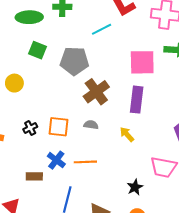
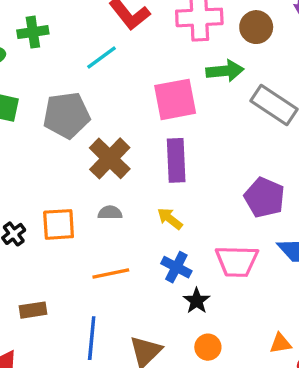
blue cross: (56, 160) -> (176, 267), moved

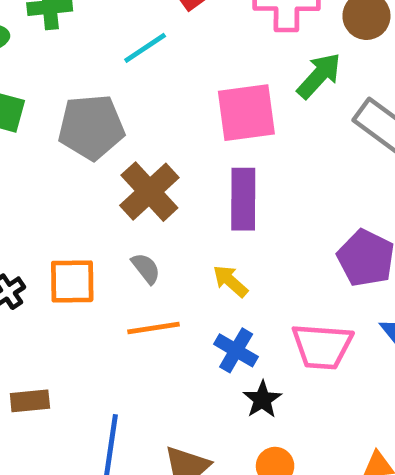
green arrow: (225, 71) -> (319, 76), turned -45
gray semicircle: (110, 213) -> (146, 268), turned 50
orange line: (111, 274) -> (153, 328), moved

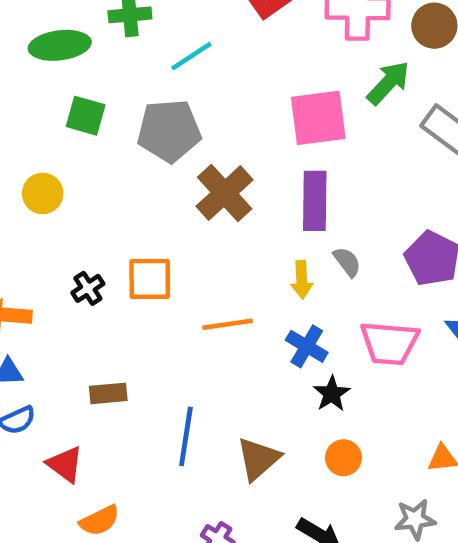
cyan line: (145, 48) -> (191, 56), moved
gray semicircle: (146, 268) -> (347, 262), moved
yellow arrow: (230, 281) -> (302, 280), turned -135

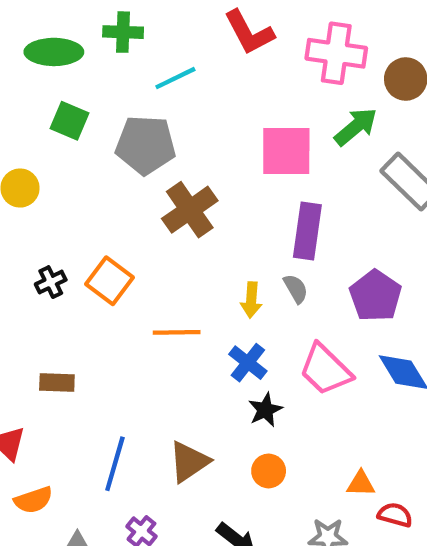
purple rectangle: (315, 201) -> (307, 231), moved
orange square: (150, 279) -> (110, 281), turned 30
pink trapezoid: (390, 343) -> (325, 370), turned 32
blue line: (186, 436) -> (115, 464), moved

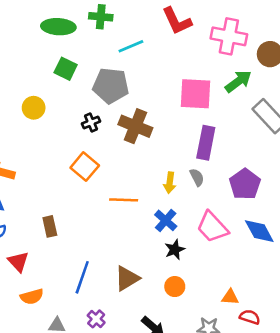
brown cross: (190, 210) -> (135, 126), turned -36
black cross: (51, 282) -> (91, 123), moved
brown rectangle: (57, 383) -> (50, 226), turned 72

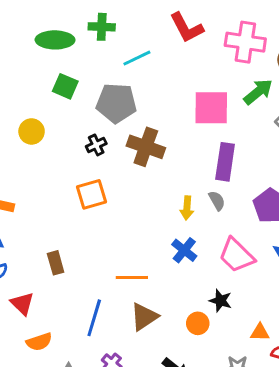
orange square: (85, 167) -> (91, 194), turned 36
orange line: (124, 200) -> (132, 277), moved
black star: (175, 249) -> (220, 301), moved, turned -30

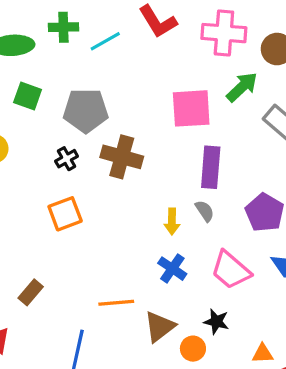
cyan line: (137, 58) -> (105, 41), moved
brown rectangle: (56, 263) -> (31, 292), turned 60
brown triangle: (144, 317) -> (159, 327), moved

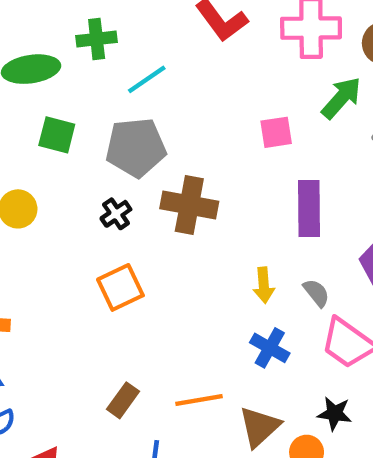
cyan line: (105, 41) -> (147, 79), moved
pink square: (191, 108) -> (276, 132), size x0.6
gray semicircle: (205, 211) -> (316, 293), moved
brown rectangle: (31, 292) -> (123, 400), moved

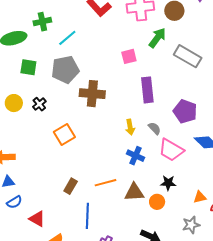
black cross: (116, 214) -> (39, 104), moved
brown triangle: (259, 427) -> (134, 192), turned 45

